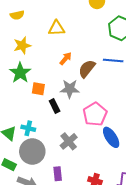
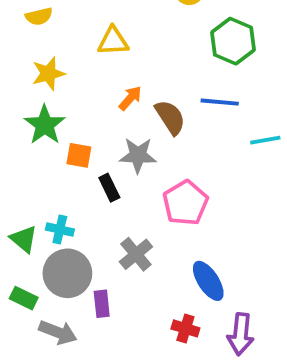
brown semicircle: (87, 69) -> (170, 117), turned 108
blue ellipse: (111, 137) -> (208, 281), moved
purple rectangle: (58, 174) -> (102, 304), moved

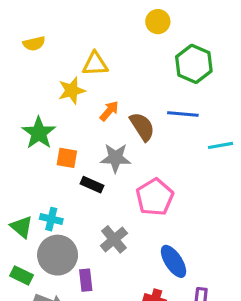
yellow star: (48, 73) -> (72, 91), moved
black rectangle: (109, 188) -> (92, 185), turned -40

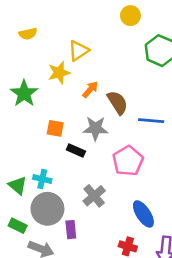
yellow triangle: (95, 64) -> (79, 51), turned -30
blue line: (183, 114) -> (151, 121), moved
green star: (39, 133) -> (24, 93), moved

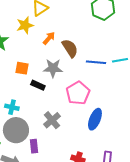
blue ellipse: (143, 214) -> (95, 119), moved, turned 55

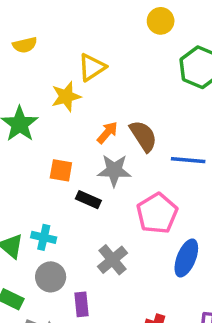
orange arrow: (49, 38) -> (107, 133), moved
gray circle: (16, 130) -> (51, 277), size x0.7

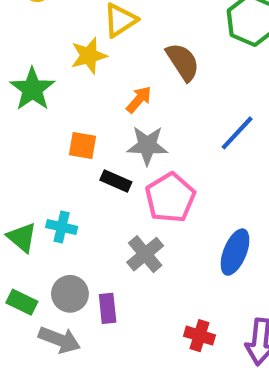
brown semicircle: (143, 136) -> (183, 62), moved
blue line: (188, 160) -> (237, 133), turned -52
pink pentagon: (157, 213) -> (170, 198), moved
gray circle: (51, 277) -> (70, 294), moved

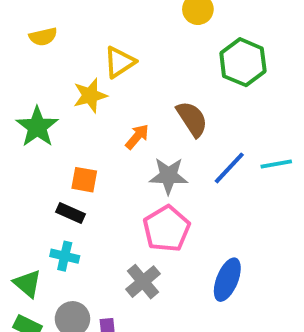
brown semicircle: (183, 62) -> (192, 119), moved
gray star: (147, 145) -> (168, 176), moved
black rectangle: (116, 181) -> (71, 213), moved
green triangle: (22, 237) -> (27, 284), moved

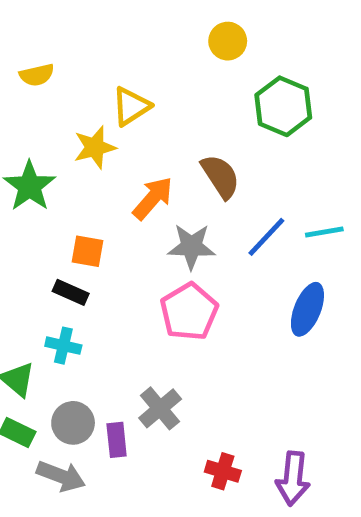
orange arrow: (137, 137) -> (153, 198), size x1.4
blue ellipse: (227, 280) -> (307, 309), moved
gray cross: (143, 282) -> (160, 408), moved

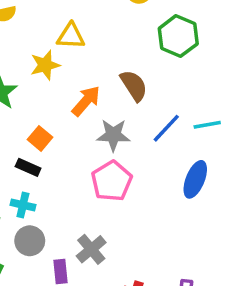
yellow triangle: (131, 106) -> (71, 36), turned 36
orange square: (88, 251) -> (40, 138), turned 30
gray circle: (73, 423) -> (30, 241), moved

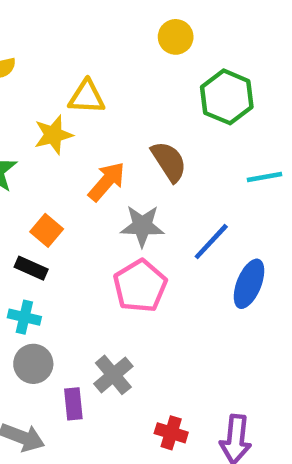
cyan line: (207, 125) -> (265, 177), moved
blue line: (166, 128) -> (211, 242), moved

